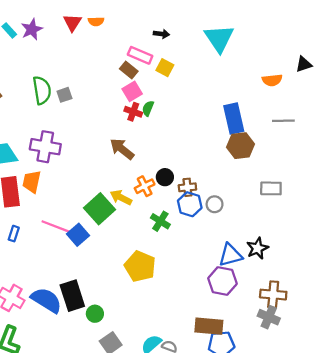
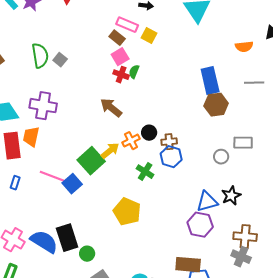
gray square: (64, 95) -> (60, 60), turned -32
yellow arrow: (121, 197) -> (110, 151), turned 114
gray circle: (215, 204) -> (221, 157), moved

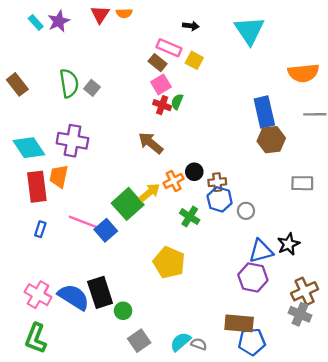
orange semicircle: (244, 47) -> (303, 73), size x1.5
gray circle: (221, 157) -> (246, 211), moved
brown cross: (245, 237) -> (305, 291), turned -30

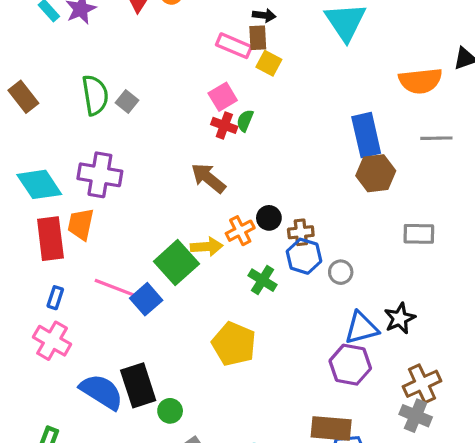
brown rectangle: (158, 63) -> (258, 38), moved, turned 48
yellow arrow: (149, 192) -> (207, 247), turned 35
pink cross: (38, 295) -> (52, 341), moved

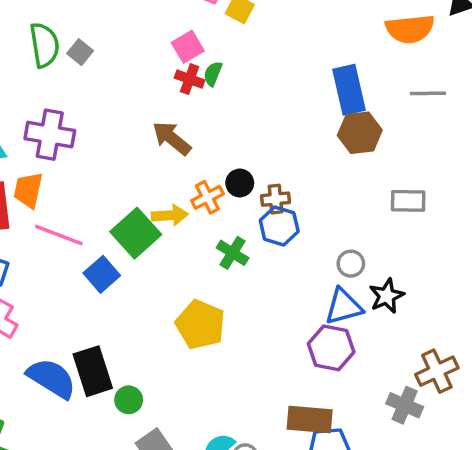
gray circle: (341, 272) -> (351, 264), moved
pink line: (116, 288) -> (59, 235), moved
brown cross: (422, 384) -> (437, 371), moved

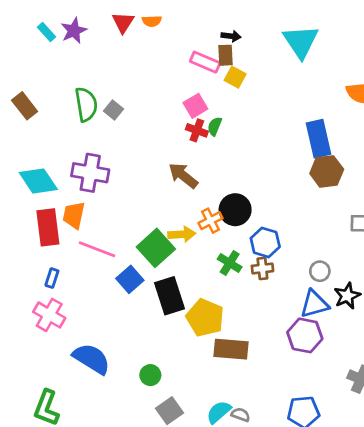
black circle: (240, 183) -> (235, 210), size x1.5
brown cross: (276, 199) -> (262, 268), moved
black rectangle: (93, 371) -> (169, 296), moved
brown rectangle: (310, 420) -> (231, 349), moved

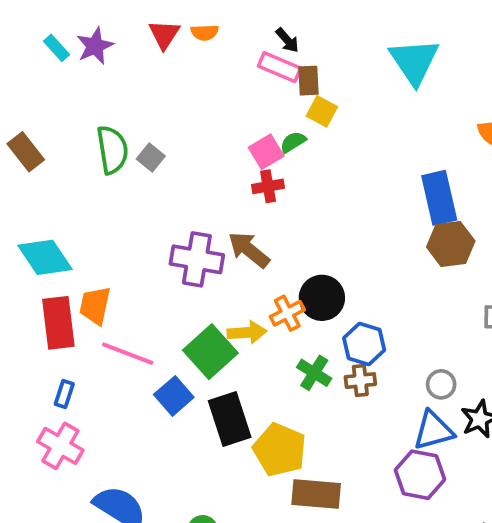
black arrow: (231, 36) -> (287, 40), moved, turned 42
pink rectangle: (205, 62) -> (280, 67), moved
green semicircle: (215, 126) -> (293, 142), moved, turned 36
red cross: (197, 130) -> (268, 186), turned -30
purple cross: (90, 173) -> (197, 259), moved

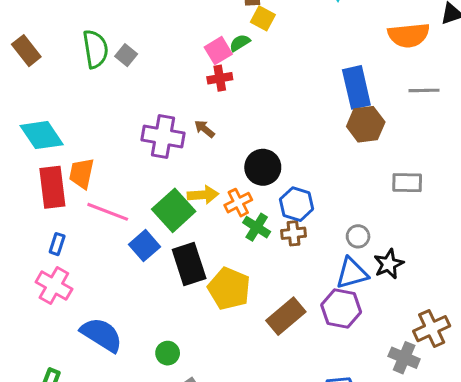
brown arrow: (249, 250) -> (204, 129), size x0.6
orange cross: (287, 313) -> (238, 203), moved
brown rectangle: (316, 494) -> (286, 316), moved, turned -45

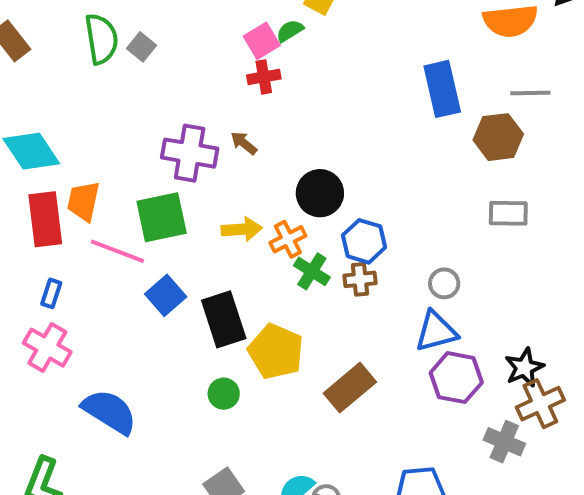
brown hexagon: (366, 124) -> (498, 137), moved
green square: (174, 210) -> (162, 217), moved, turned 30
black star: (389, 264) -> (524, 368), moved
purple hexagon: (341, 309) -> (456, 378), moved
green circle: (168, 353) -> (224, 394), moved

